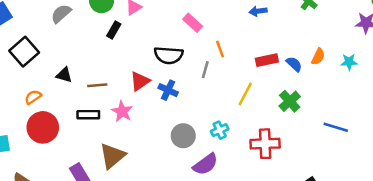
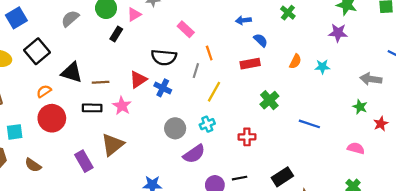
blue semicircle: (294, 64) -> (261, 40), moved
black triangle: (64, 75) -> (72, 72), size x1.5
yellow line: (245, 94) -> (214, 92), moved
red cross: (265, 144) -> (247, 137), size x0.7

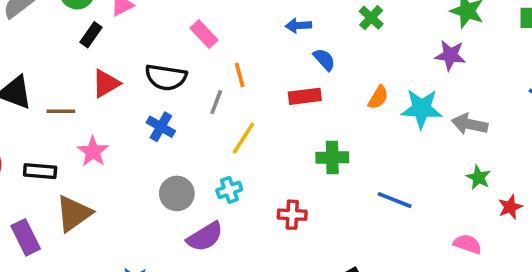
cyan star: (322, 67) -> (421, 109), size x1.6
gray arrow: (371, 79) -> (470, 124), moved
red triangle: (138, 80) -> (106, 83), moved
green cross: (269, 100) -> (332, 157), turned 36
black rectangle: (92, 108) -> (40, 171), moved

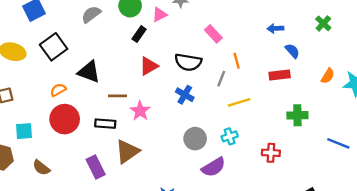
brown line: (61, 111) -> (117, 96), moved
yellow line: (244, 138) -> (239, 102), turned 40

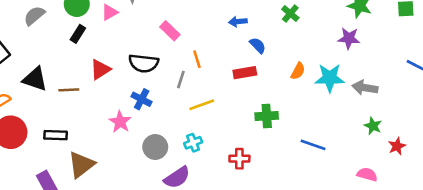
black rectangle: (139, 34) -> (78, 34), moved
brown line: (117, 96) -> (69, 90), moved
pink star: (140, 111) -> (120, 122), moved

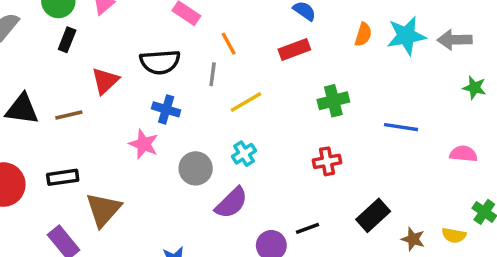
red cross: (239, 159) -> (327, 161), moved
pink semicircle: (367, 174) -> (463, 154), moved

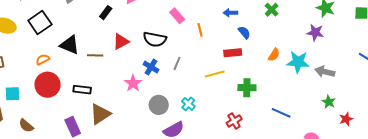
orange line: (229, 44) -> (200, 30), moved
gray line: (213, 74) -> (177, 63), moved
yellow line: (246, 102) -> (215, 74), moved
cyan cross: (244, 154) -> (188, 104), turned -32
red cross: (327, 161) -> (234, 121), turned -35

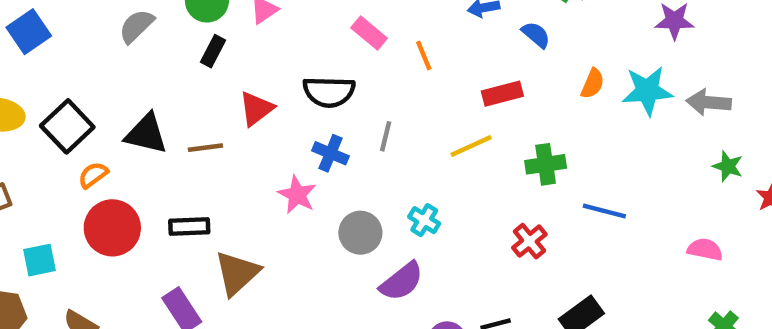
black square: (40, 23) -> (67, 126), moved
blue semicircle: (244, 32) -> (536, 35), moved
blue line: (281, 113) -> (604, 211), moved

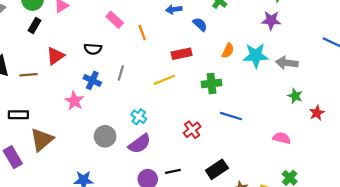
black semicircle: (329, 92) -> (93, 49), size x0.7
green cross: (546, 164) -> (211, 84), moved
gray circle: (360, 233) -> (105, 136), moved
purple semicircle: (402, 281) -> (140, 144), moved

